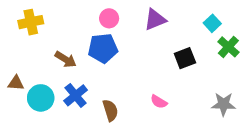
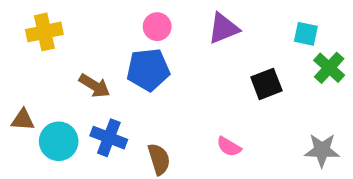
cyan square: (212, 23) -> (306, 34), turned -35
blue cross: (76, 95) -> (109, 138), turned -30

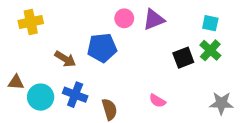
pink circle: (157, 27) -> (124, 18), moved
green cross: (329, 68) -> (210, 50), moved

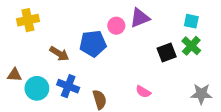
pink circle: (124, 18) -> (116, 26), moved

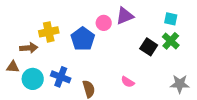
yellow cross: (28, 20) -> (49, 32), moved
blue pentagon: (93, 44) -> (83, 39), turned -30
black square: (167, 53) -> (149, 47), turned -36
brown arrow: (59, 54) -> (29, 48), moved, turned -36

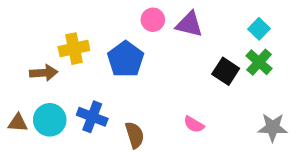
purple triangle: (125, 16) -> (189, 24), turned 36
cyan square: (171, 19) -> (259, 29), turned 32
pink circle: (104, 23) -> (153, 20), moved
brown triangle: (13, 67) -> (18, 123), moved

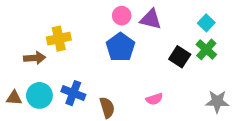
blue pentagon: (126, 59) -> (120, 47), moved
pink semicircle: (194, 124) -> (154, 99), turned -49

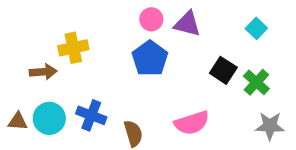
green cross: (206, 49) -> (256, 82), moved
pink semicircle: (154, 99) -> (192, 123), size x1.6

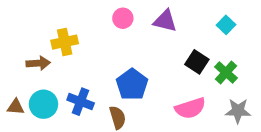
pink circle: (151, 19) -> (123, 18), moved
blue pentagon: (150, 58) -> (132, 84), moved
pink semicircle: (192, 123) -> (190, 108), moved

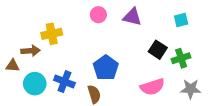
cyan square: (226, 25) -> (181, 20), turned 32
green cross: (226, 72) -> (181, 58), turned 30
brown triangle: (16, 107) -> (12, 66), moved

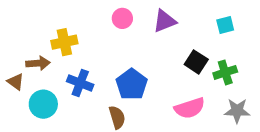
purple triangle: (132, 17) -> (165, 21), turned -36
brown triangle: (12, 66) -> (16, 82), turned 32
blue cross: (64, 82) -> (80, 83), moved

